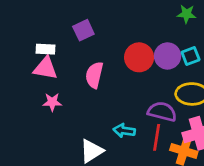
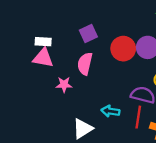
purple square: (83, 30) -> (88, 34), moved
pink star: (52, 102) -> (64, 85), moved

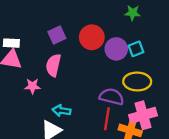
red circle: (123, 49) -> (92, 37), moved
cyan arrow: (110, 111) -> (62, 111), moved

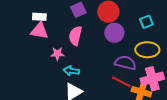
purple circle: (116, 49) -> (114, 33), moved
cyan arrow: (62, 111) -> (71, 71), moved
red line: (107, 119) -> (121, 82), turned -72

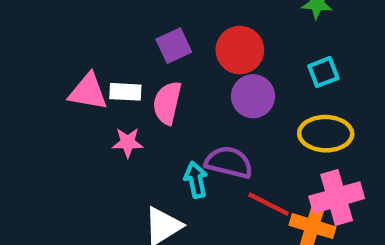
white rectangle: (39, 17) -> (125, 92), moved
purple semicircle: (125, 63) -> (229, 162), moved
cyan arrow: (71, 71) -> (196, 180), moved, turned 70

